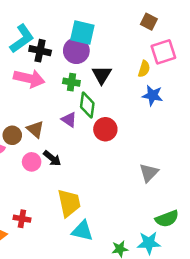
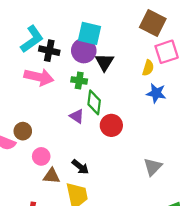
brown square: (149, 22) -> (153, 23), size x1.6
black triangle: (102, 75) -> (104, 62), moved
brown triangle: (35, 129) -> (52, 176), moved, turned -36
black arrow: (52, 158) -> (80, 167), moved

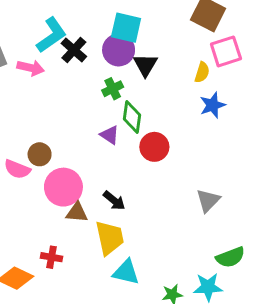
black cross: (49, 51) -> (74, 50), turned 30
pink arrow: (39, 77) -> (31, 68), moved, size x0.7
green cross: (79, 81) -> (113, 89), turned -35
blue star: (156, 93) -> (213, 105), turned -30
pink circle: (41, 156) -> (63, 187), size x1.6

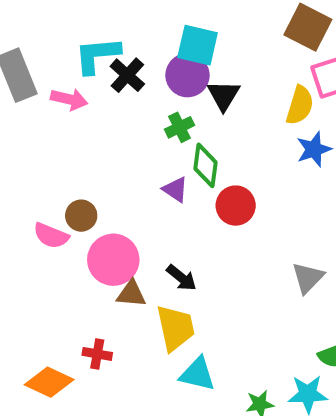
cyan L-shape: (51, 35) -> (97, 55), turned -150
yellow semicircle: (202, 72) -> (300, 105), size x1.4

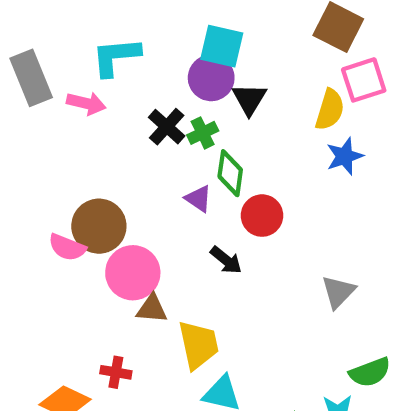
black cross: (127, 75) -> (167, 127), moved
brown circle: (81, 216) -> (99, 226), size x1.6
black arrow: (181, 278) -> (226, 260), moved

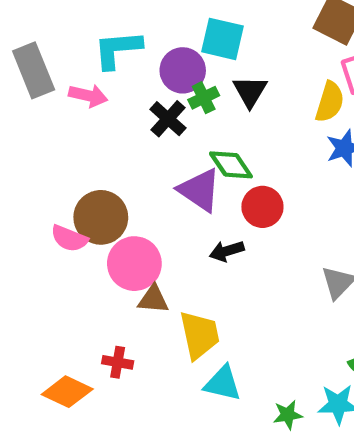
purple circle: (211, 78) -> (183, 70), moved
green cross: (203, 133) -> (204, 98), moved
green diamond: (230, 173) -> (231, 165), turned -42
purple triangle: (198, 199) -> (199, 190), size x1.6
black arrow: (226, 260) -> (227, 251), turned 124

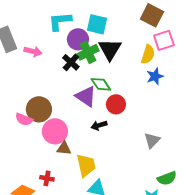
cyan L-shape: (118, 49) -> (60, 21), moved
black triangle: (250, 91) -> (110, 49), size x1.4
green cross: (204, 98) -> (88, 52), size x1.5

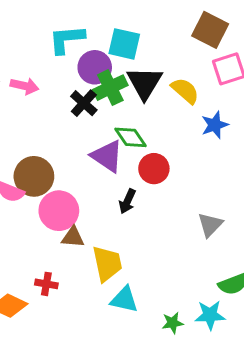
yellow semicircle: (148, 54) -> (185, 91), moved, turned -66
black arrow: (99, 125) -> (127, 201), turned -49

